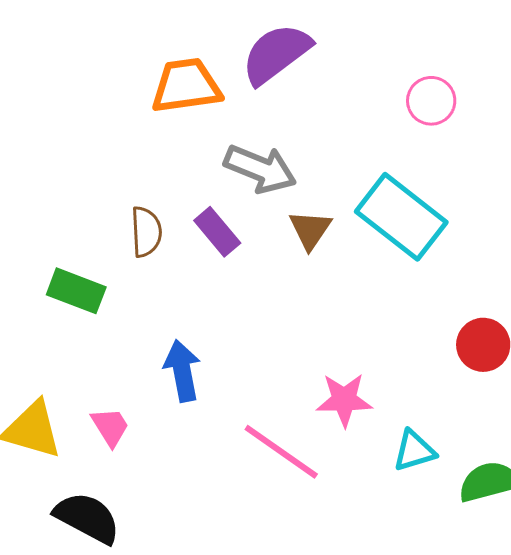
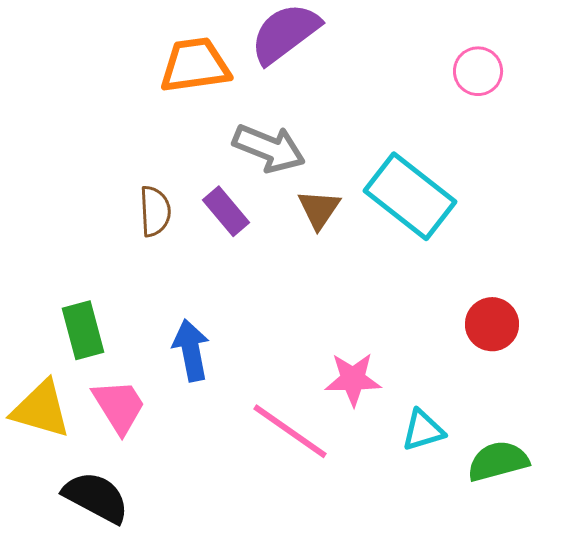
pink circle: (431, 101) -> (478, 71), moved
green rectangle: (76, 291) -> (83, 330), moved, turned 54
pink trapezoid: (110, 427) -> (119, 406), size x1.4

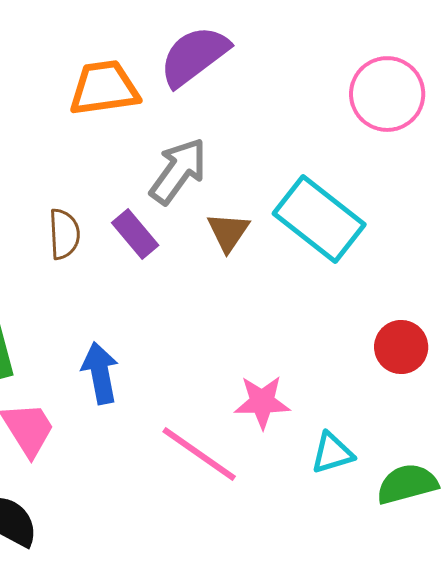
pink circle: (478, 71) -> (387, 94), size x1.5
gray arrow: (269, 148) -> (178, 171), turned -76

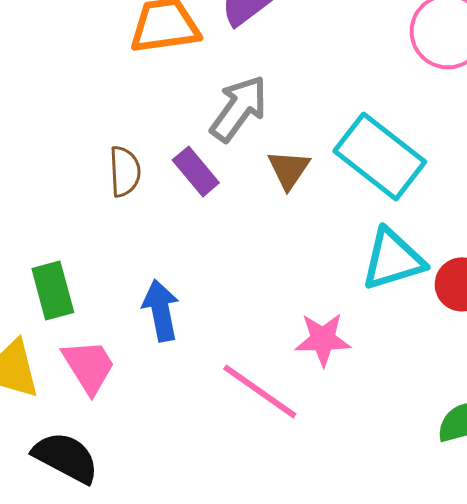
cyan triangle: (332, 453) -> (393, 259), moved, size x1.5

